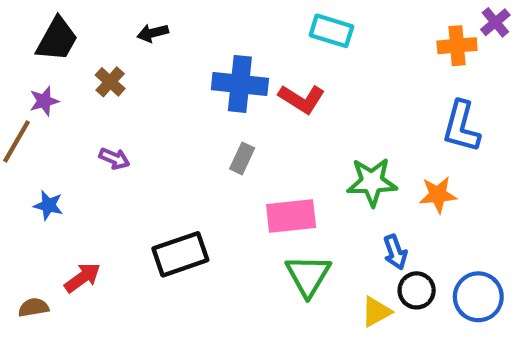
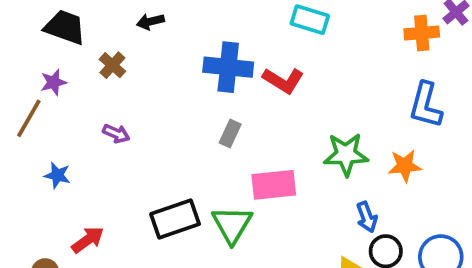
black trapezoid: (57, 39) -> (65, 27), turned -99
green triangle: (308, 276) -> (232, 225), moved

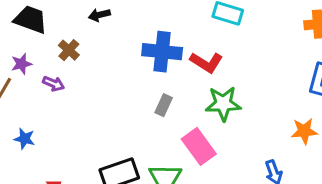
purple arrow: (116, 134) -> (54, 84), moved
green star: (346, 154) -> (223, 104), moved
pink rectangle: (274, 185) -> (199, 146), turned 60

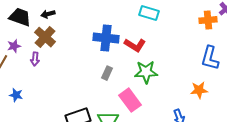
black arrow: (99, 15) -> (48, 14), moved
brown cross: (69, 50) -> (45, 37), size x1.5
purple arrow: (54, 84) -> (35, 59), turned 72

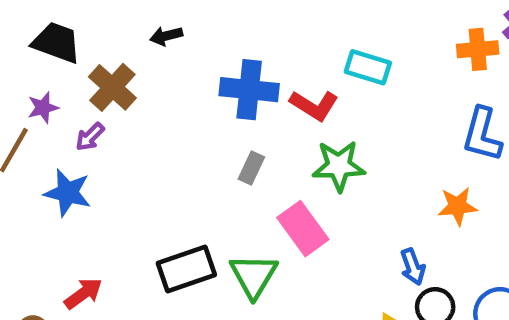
cyan rectangle: (149, 13) -> (368, 67), moved
black arrow: (48, 14) -> (166, 36), moved
purple arrow: (35, 59) -> (90, 137), turned 40
blue star: (16, 95) -> (68, 193), moved, size x1.5

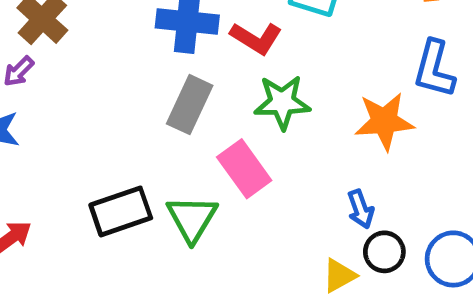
gray rectangle: (251, 168) -> (190, 105), size x1.6
orange star: (458, 206) -> (384, 121), moved, size x1.4

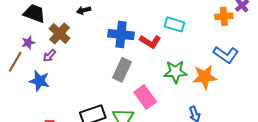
blue L-shape: (434, 69) -> (226, 55), turned -70
green star: (282, 102) -> (175, 72), moved

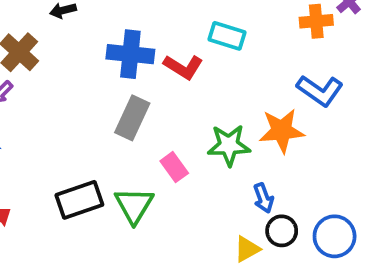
green star: (175, 72) -> (229, 145), moved
pink rectangle: (145, 97) -> (174, 167), size x0.7

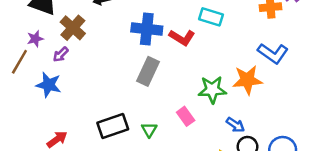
pink rectangle: (174, 167) -> (186, 116), moved
blue arrow: (263, 198) -> (235, 125), turned -36
green triangle: (134, 205) -> (149, 130), size x0.6

